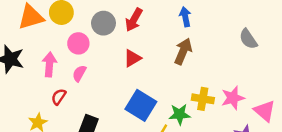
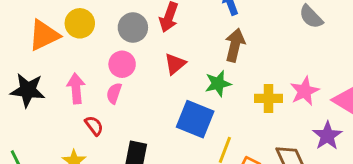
pink circle: (78, 43) -> (122, 64), moved
red semicircle: (59, 97) -> (94, 126), turned 119
green star: (180, 114) -> (218, 84), moved

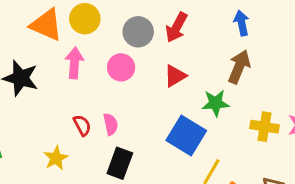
orange triangle: (44, 35) -> (46, 25), turned 40
pink arrow: (76, 89) -> (74, 63), moved
pink semicircle: (114, 93) -> (111, 124), moved, turned 140

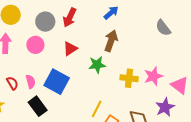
blue arrow: (242, 23) -> (111, 13), turned 63
blue square: (186, 136) -> (57, 82), moved
black rectangle: (120, 163) -> (38, 106), turned -54

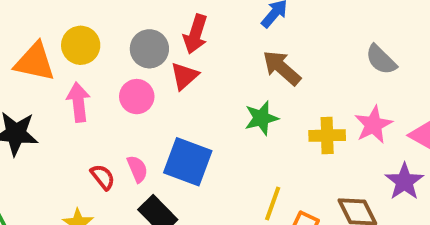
gray semicircle: (163, 28) -> (381, 60), moved
brown arrow: (111, 41) -> (282, 68), turned -60
red triangle: (70, 49) -> (184, 76), moved

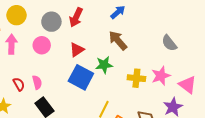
red triangle: (184, 76) -> (77, 50), moved
blue square: (188, 162) -> (81, 77), moved

